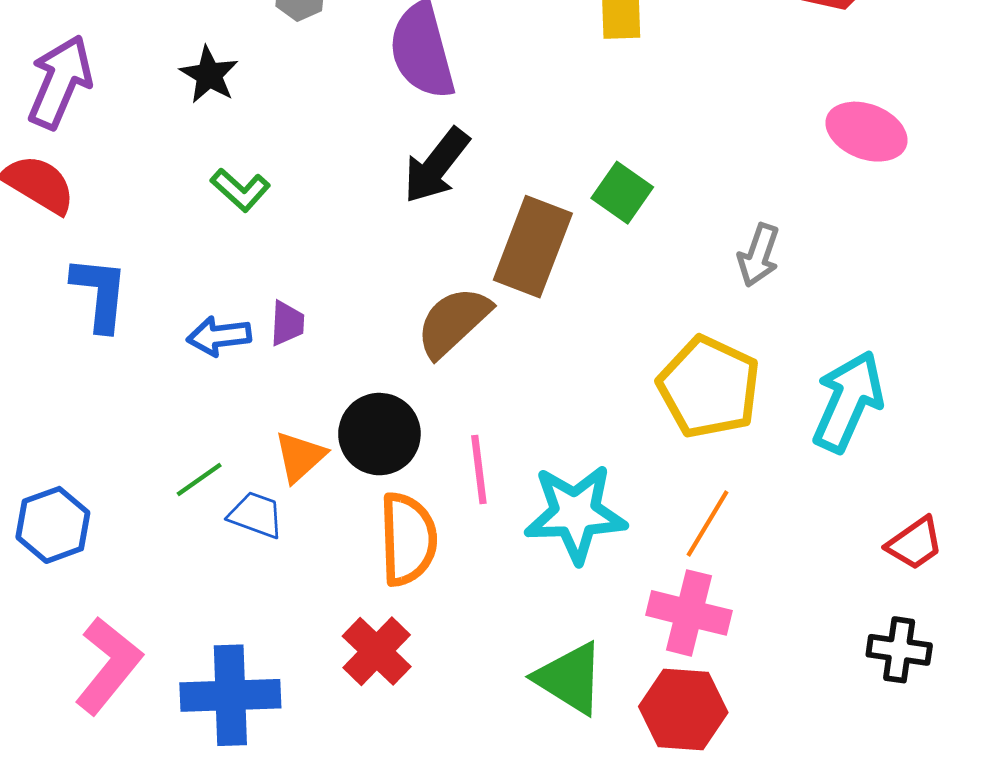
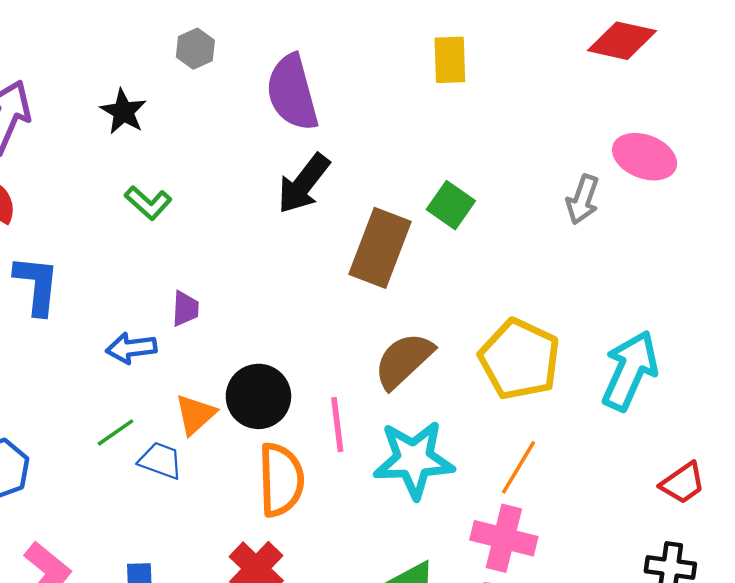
gray arrow: (759, 255) -> (583, 199), moved
brown semicircle: (453, 322) -> (404, 360), moved
blue arrow: (219, 336) -> (131, 348), moved

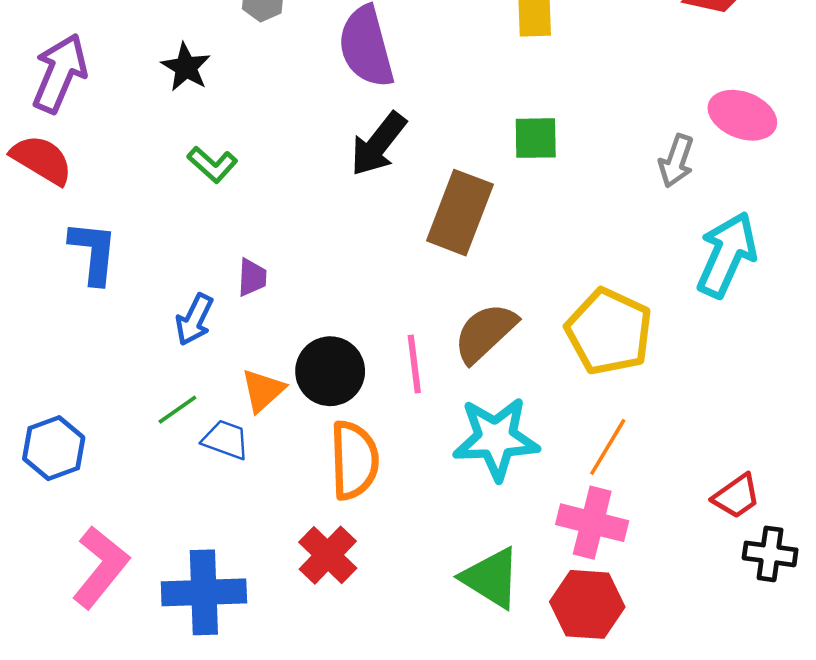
green square: (451, 205) -> (536, 138), moved, turned -36
blue arrow: (131, 348) -> (194, 320), turned -57
cyan arrow: (630, 371) -> (727, 255), moved
pink line: (337, 425) -> (414, 364), moved
red trapezoid: (683, 483) -> (736, 496), moved

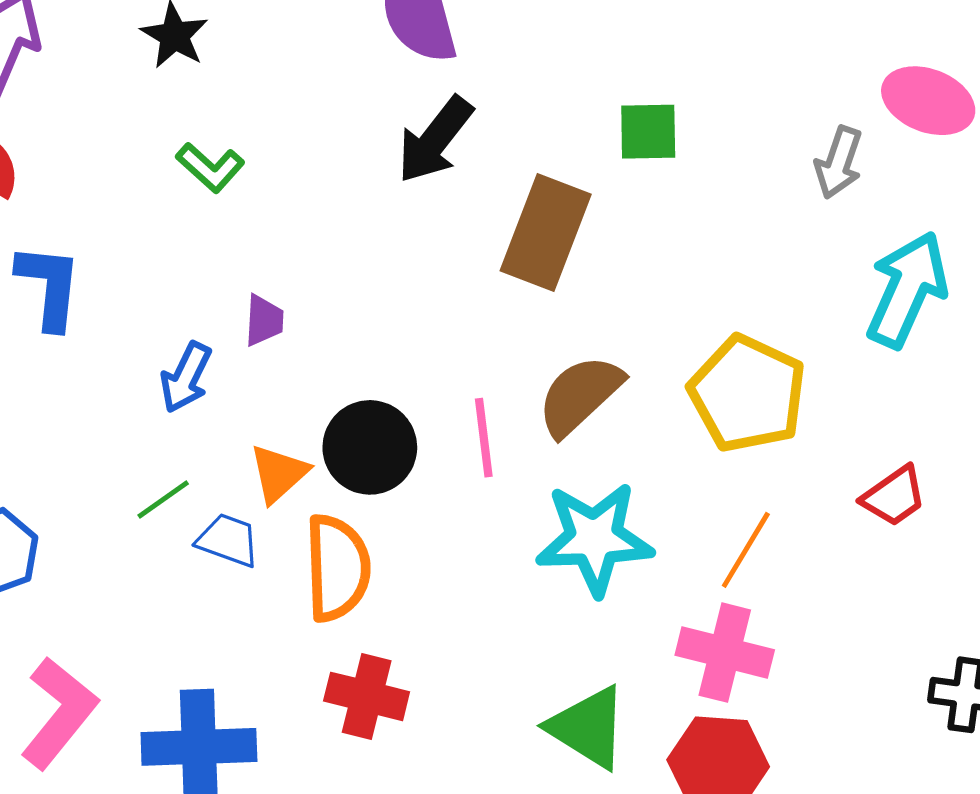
orange semicircle: (354, 460) -> (337, 568), moved
red trapezoid: (736, 496) -> (894, 496), moved
red cross: (328, 555) -> (367, 696), turned -30

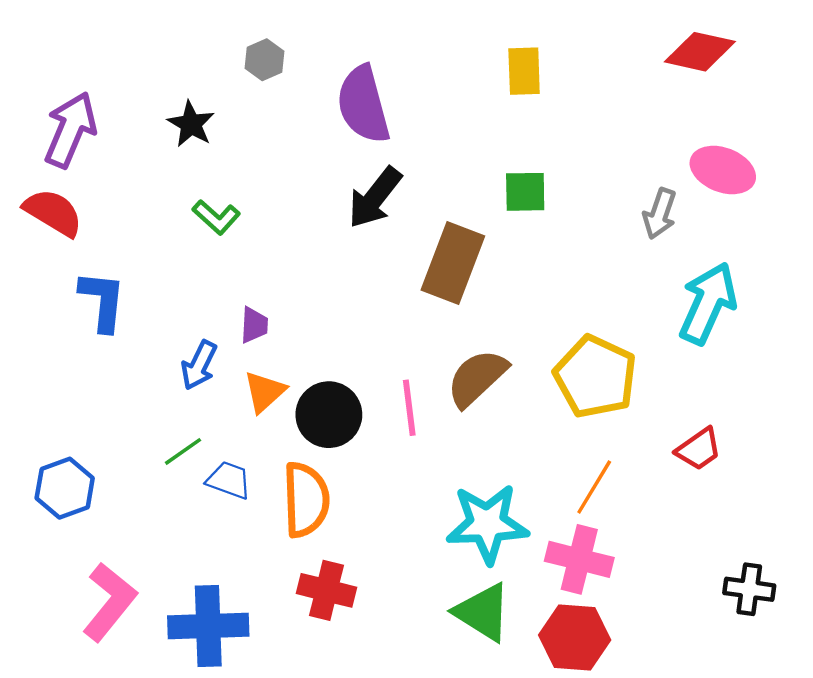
orange triangle: (279, 473) -> (265, 392), moved
cyan star: (594, 539) -> (487, 524), moved

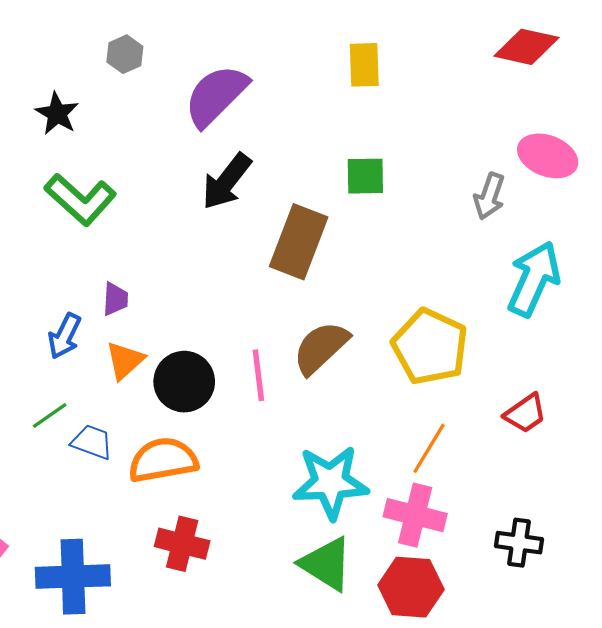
purple semicircle: (363, 105) -> (216, 96), turned 60
green L-shape: (216, 217) -> (80, 199), size x1.6
orange semicircle: (306, 500) -> (163, 460), turned -98
black cross: (749, 589) -> (519, 543), moved

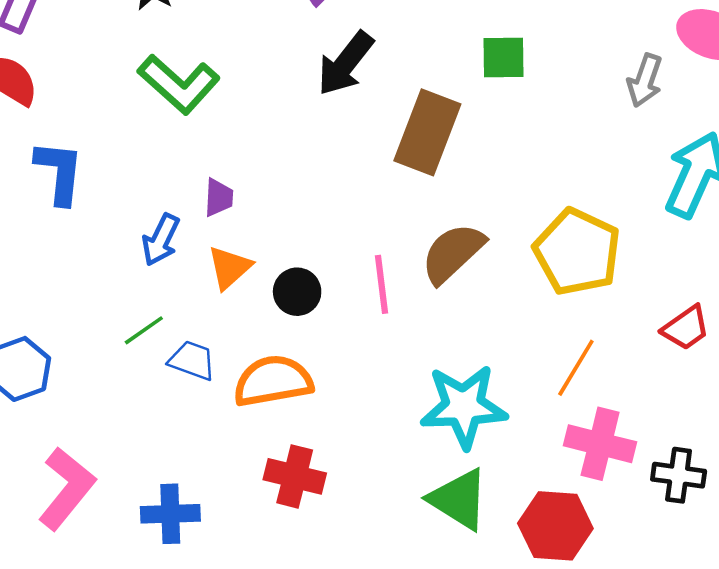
black circle: (184, 382) -> (297, 292), size x0.7
pink cross: (415, 515) -> (600, 444), moved
blue cross: (73, 577) -> (170, 514), size x0.7

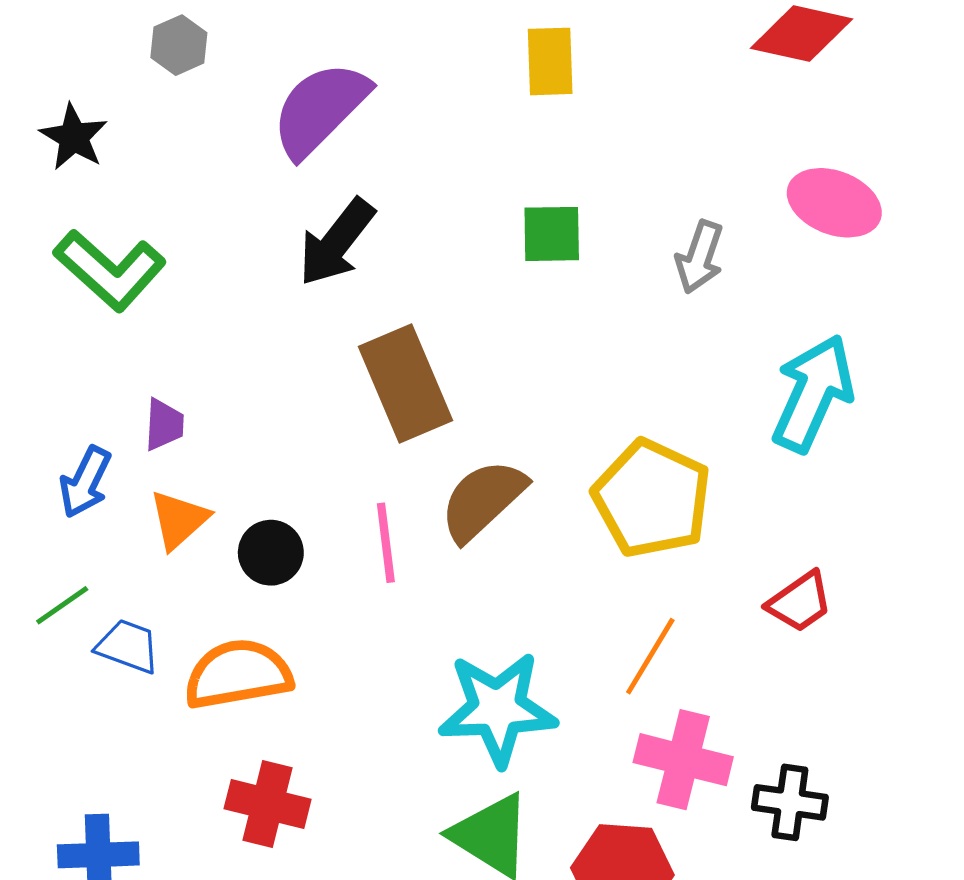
gray arrow: (645, 80) -> (700, 257), moved
brown rectangle: (427, 132) -> (406, 383), moved, turned -44

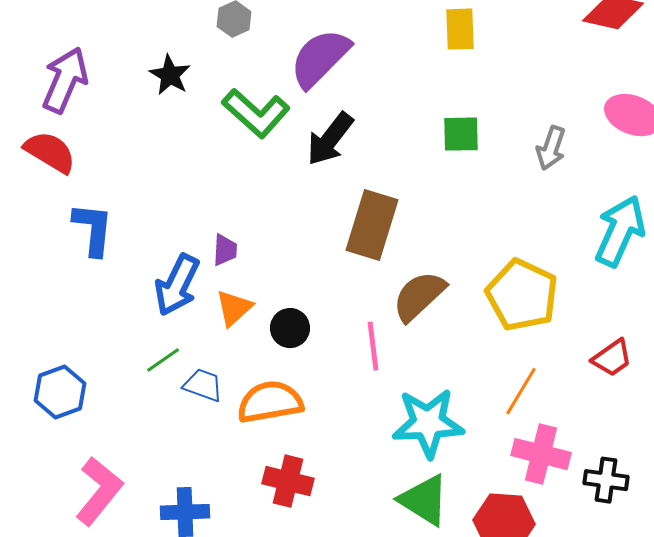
green L-shape: (110, 270) -> (256, 113), moved
brown rectangle: (406, 383) -> (372, 225), turned 40
blue arrow: (85, 482) -> (177, 285), size x1.4
pink line: (386, 543) -> (373, 346), moved

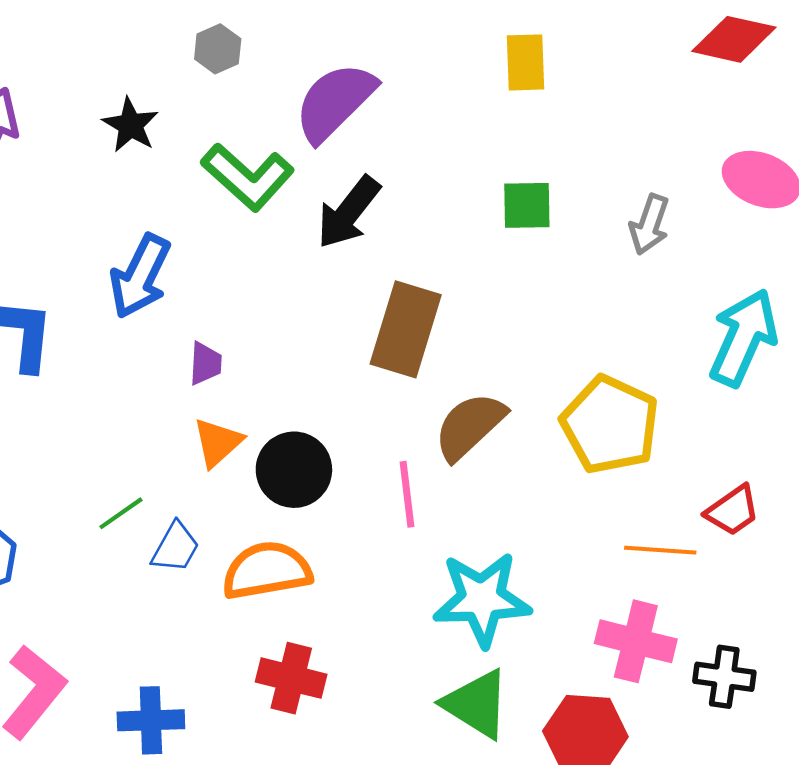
blue arrow: (177, 285) -> (140, 276), moved
black circle: (290, 328) -> (294, 470), size x1.4
blue trapezoid: (203, 385) -> (175, 547), turned 99
orange line: (521, 391) -> (660, 550), moved, turned 63

